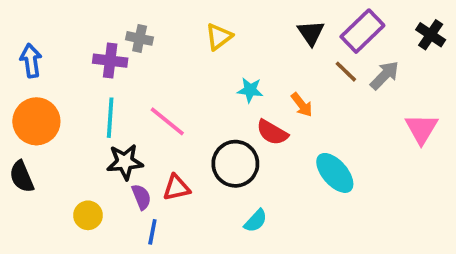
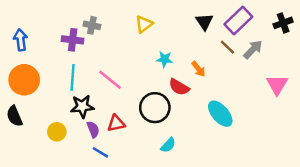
black cross: (431, 35) -> (283, 23), turned 36
yellow circle: (88, 215) -> (57, 132), moved
blue line: (152, 232) -> (100, 152), turned -70

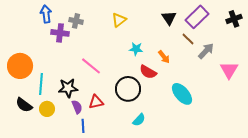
blue arrow: (21, 40) -> (46, 14), moved
gray arrow: (253, 50) -> (206, 51), moved
cyan line: (73, 77) -> (41, 84), moved
black semicircle: (14, 116) -> (24, 105), moved, turned -30
blue line: (100, 152) -> (83, 126), turned 56

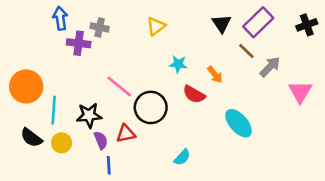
black circle: (128, 89) -> (151, 107), moved

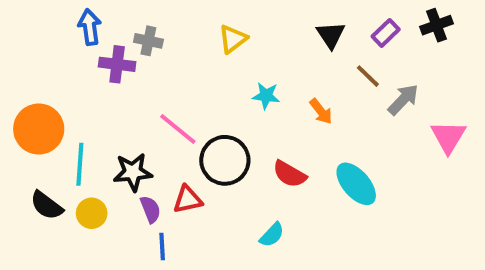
purple rectangle: (258, 22) -> (386, 33), size x0.6
black cross: (307, 25) -> (437, 25), moved
red semicircle: (194, 94) -> (290, 174), moved

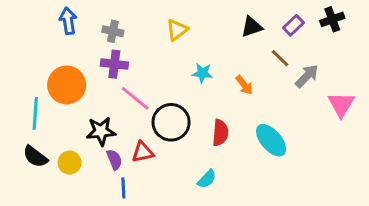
black triangle: (331, 35) -> (252, 27), turned 45
purple cross: (117, 64) -> (114, 64), moved
orange circle: (39, 129) -> (67, 85), moved
cyan line: (80, 164) -> (35, 113), moved
red semicircle: (290, 174) -> (220, 133), turned -115

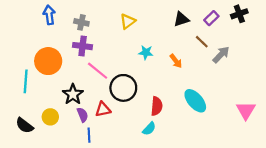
pink triangle: (341, 104) -> (246, 110), moved
black star: (101, 131) -> (73, 94), turned -30
red semicircle: (220, 133) -> (157, 106), moved
black semicircle: (35, 157) -> (25, 125), moved

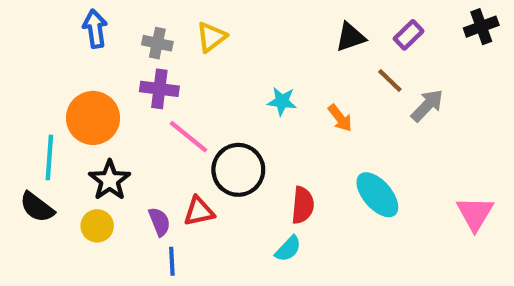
black cross: (239, 14) -> (481, 27), moved
yellow triangle: (128, 21) -> (211, 37), moved
black star: (73, 94) -> (110, 180), moved
black semicircle: (25, 125) -> (37, 207), moved

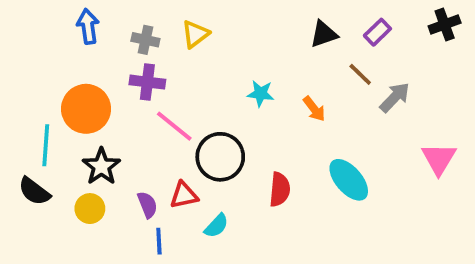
pink triangle: (475, 213) -> (439, 159), moved
cyan semicircle: (288, 249) -> (216, 226), moved

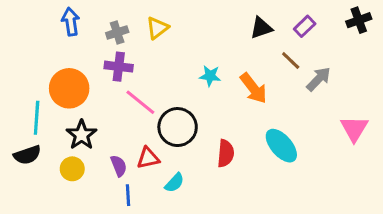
gray cross: (145, 40) -> (117, 33), turned -30
orange arrow: (314, 109) -> (253, 88), size x1.5
black semicircle: (34, 191) -> (27, 155), turned -56

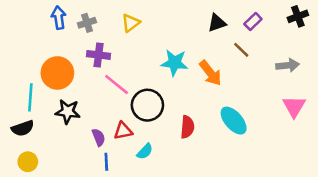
gray cross: (117, 33) -> (87, 23), moved
cyan star: (210, 76) -> (174, 63), size x1.5
gray arrow: (319, 79) -> (288, 65), moved, turned 40
black star: (82, 135) -> (68, 112), turned -30
yellow circle: (72, 169) -> (28, 162), moved

